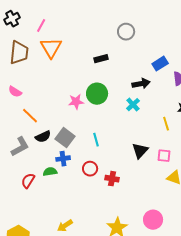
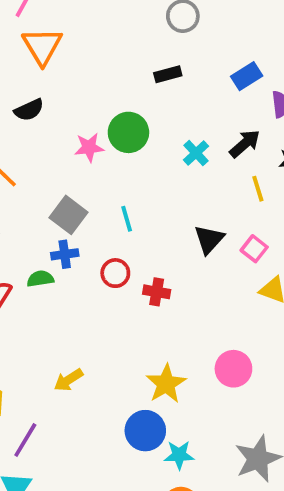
black rectangle: (101, 59) -> (168, 74), moved
black arrow: (141, 84) -> (245, 144), moved, turned -30
black semicircle: (43, 137) -> (29, 110), moved
pink square: (164, 156) -> (254, 249), turned 32

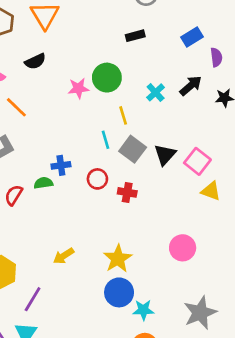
yellow line: (258, 189) -> (123, 115), moved
gray square: (68, 215) -> (133, 149), moved
pink square: (254, 249) -> (197, 161), size x1.4
yellow star: (166, 384) -> (118, 259), moved

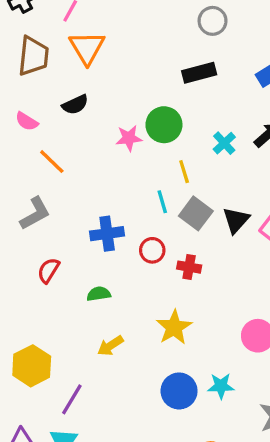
black rectangle: (135, 36) -> (199, 73), size x1.4
blue cross: (61, 165) -> (107, 234), size x1.4
green semicircle: (43, 183) -> (99, 294), moved
yellow star: (118, 259) -> (174, 327), moved
cyan star: (143, 310) -> (221, 386), moved

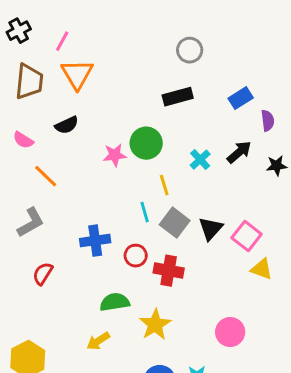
red cross: (189, 267) -> (169, 271), size x1.4
green semicircle: (99, 294) -> (115, 302), moved, size x1.4

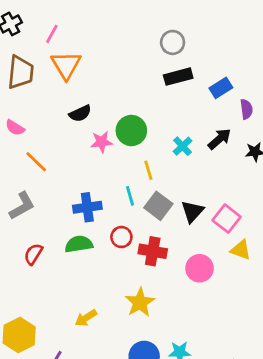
black rectangle: (178, 97) -> (178, 77), moved
black semicircle: (67, 125) -> (80, 113), moved
blue cross: (95, 241) -> (87, 207), moved
green semicircle: (115, 302) -> (79, 244), moved
pink circle: (230, 332) -> (200, 268), moved

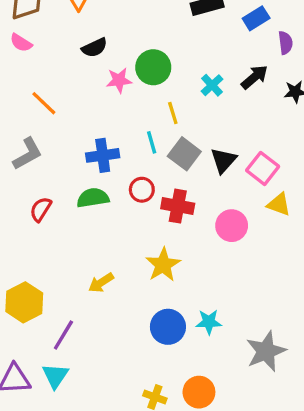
pink semicircle: (15, 128) -> (21, 43), moved

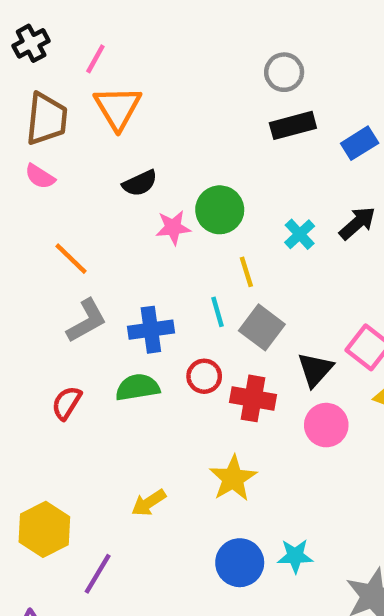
gray L-shape: (28, 154) -> (87, 321), moved
black triangle: (223, 160) -> (315, 370), moved

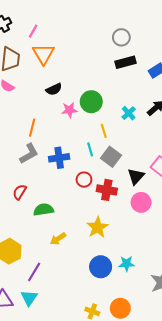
orange line: (71, 259) -> (32, 128), moved, turned 60
green semicircle: (138, 387) -> (44, 210), moved

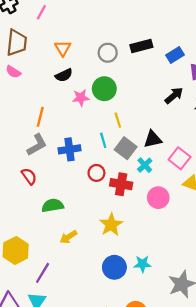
gray circle: (121, 37) -> (108, 53), moved
orange triangle: (44, 54) -> (63, 48), moved, size x0.7
cyan cross: (129, 113) -> (145, 165), moved
black triangle: (136, 176) -> (153, 139), moved, turned 36
red semicircle: (20, 192) -> (29, 176), moved, turned 112

